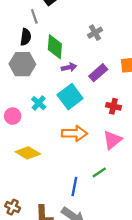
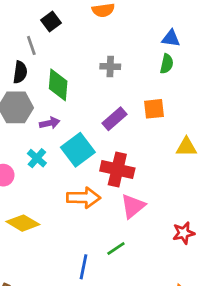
gray cross: (95, 33) -> (110, 67), turned 32
purple arrow: (69, 67) -> (50, 123), moved
red cross: (113, 106) -> (117, 169), moved, size x1.6

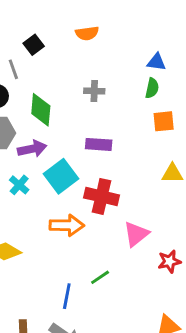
orange square: (154, 109) -> (164, 121), moved
purple rectangle: (115, 119) -> (99, 144), turned 45
purple arrow: (50, 123) -> (32, 149), size x1.4
pink triangle: (133, 206) -> (136, 234), moved

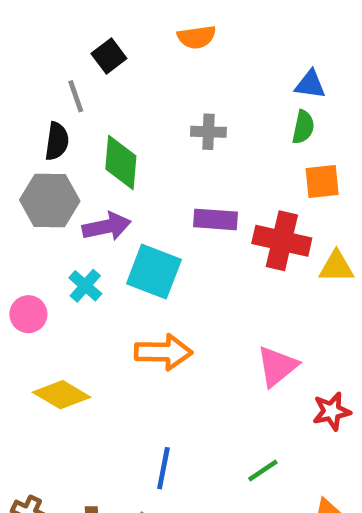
cyan square: (61, 176) -> (154, 272), turned -32
red cross: (102, 196) -> (282, 241), moved
green line: (100, 277) -> (263, 471), moved

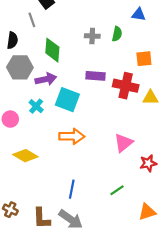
green semicircle: (303, 127) -> (117, 34), moved
black semicircle: (57, 141) -> (12, 40), moved

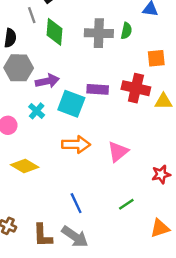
gray cross: (92, 36) -> (99, 33), size x1.6
green diamond: (52, 50) -> (55, 32), moved
purple rectangle: (95, 76) -> (98, 89), moved
pink triangle: (123, 143) -> (118, 152), moved
blue line: (72, 189) -> (76, 203), turned -36

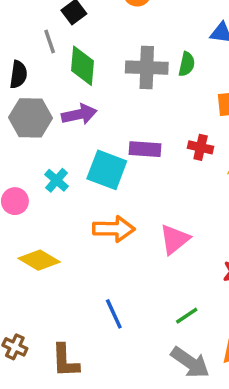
purple arrow: (47, 81) -> (79, 114), moved
red cross: (136, 88) -> (201, 147), size x0.6
gray arrow: (75, 237) -> (190, 362), moved

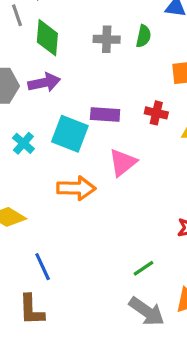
gray cross: (147, 68) -> (107, 39), size x0.7
pink triangle: (175, 239) -> (123, 163), moved
blue line: (114, 314) -> (43, 267), moved

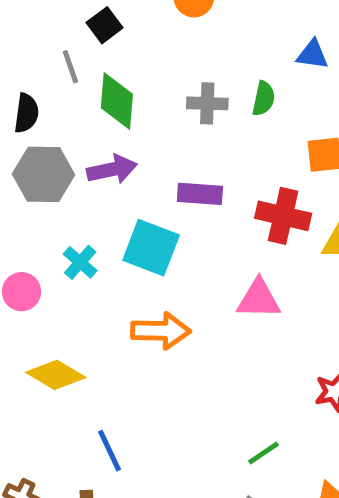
red cross: (156, 113) -> (283, 216), size x1.5
purple rectangle: (105, 115) -> (200, 194), moved
pink triangle: (123, 163) -> (259, 299), moved, turned 40

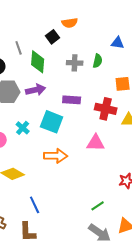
black square: (105, 25) -> (53, 37), moved

